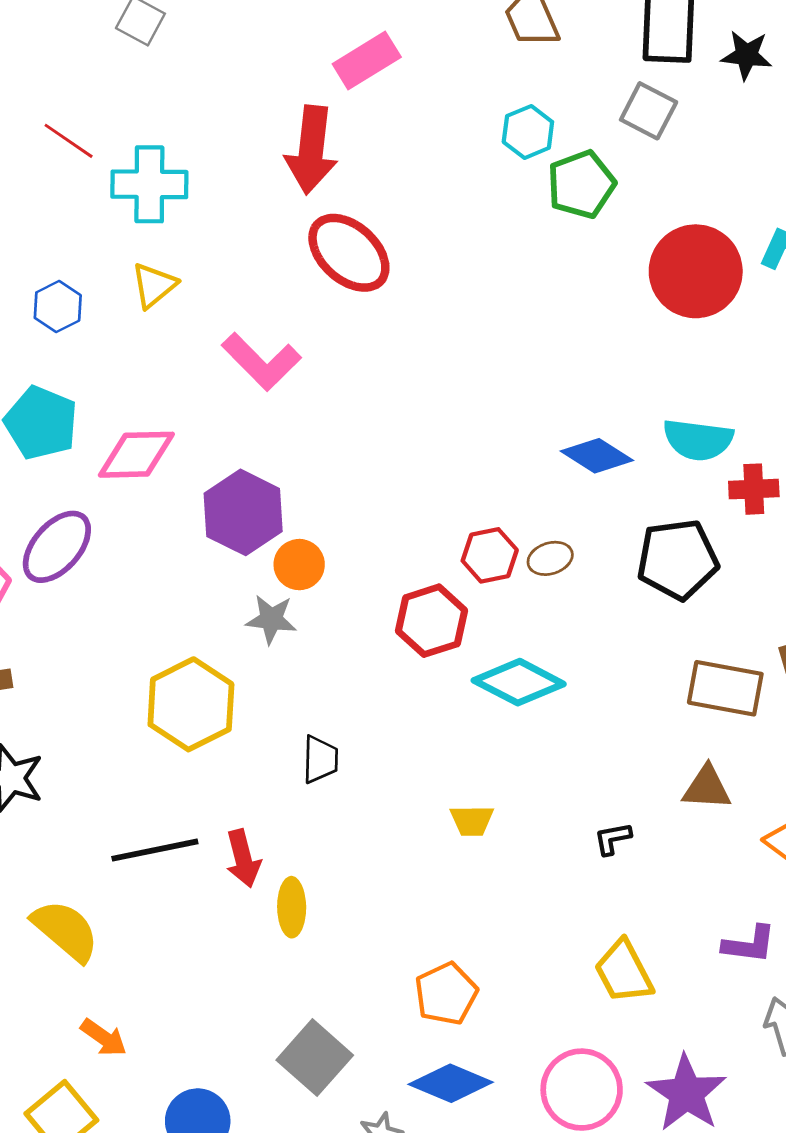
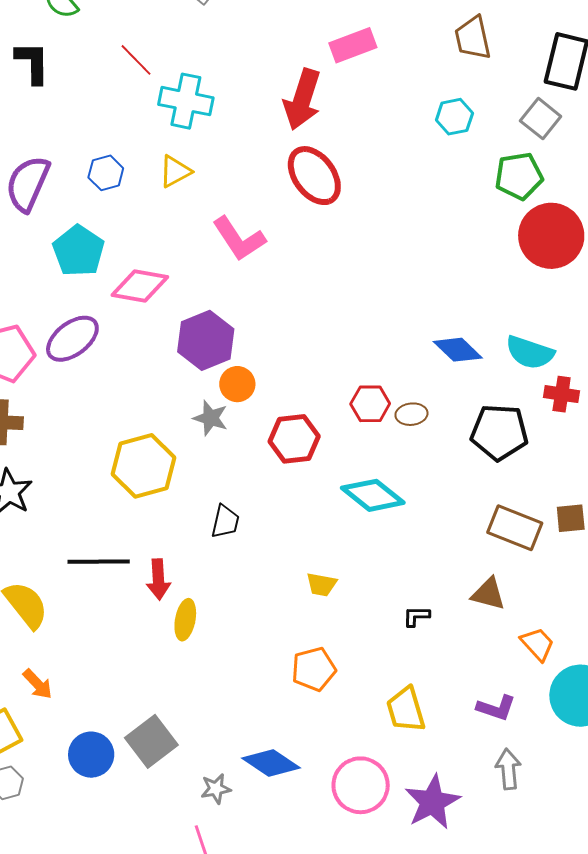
green pentagon: (581, 184) -> (519, 176), moved
red hexagon: (432, 621) -> (294, 439), moved
orange pentagon: (446, 994) -> (314, 669), moved
gray square: (315, 1058) -> (151, 741), moved

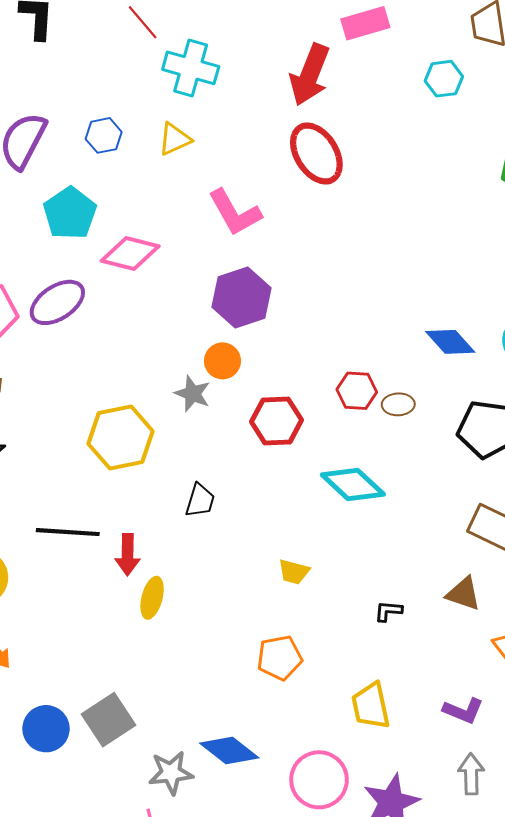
cyan hexagon: (454, 117) -> (444, 79), moved
purple hexagon: (206, 340) -> (242, 297), moved
gray star: (216, 789) -> (171, 773), size x1.4

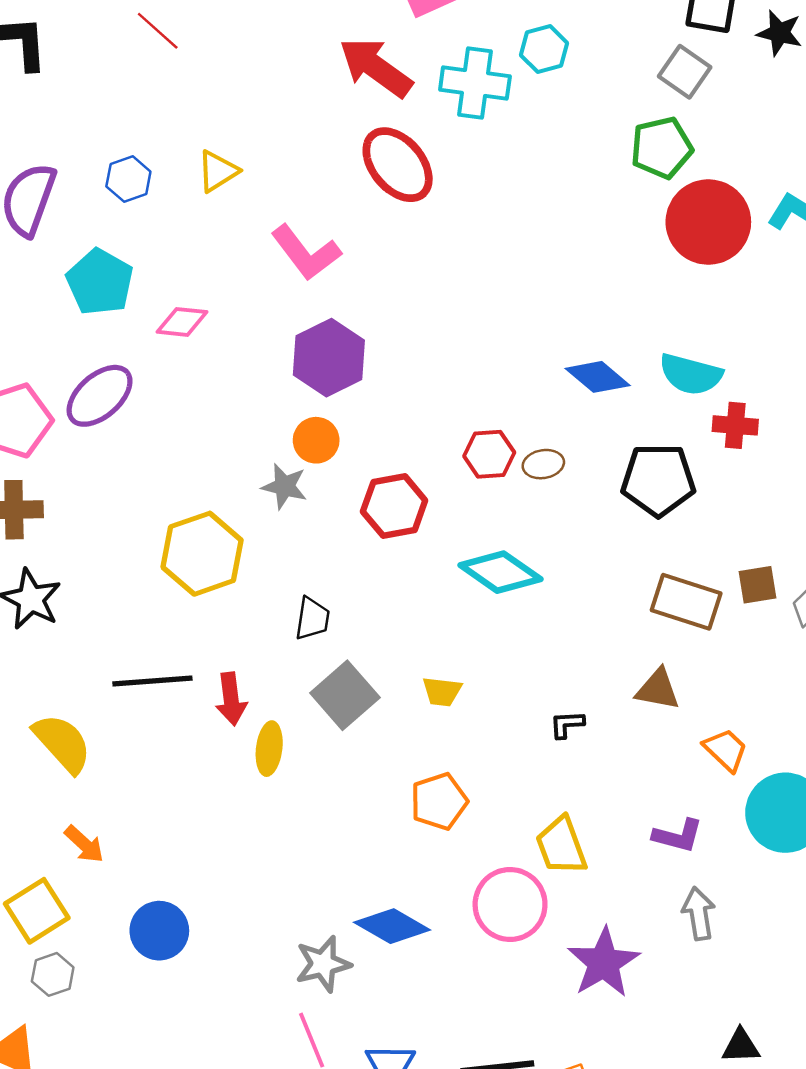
cyan cross: (191, 68) -> (475, 83), moved
red arrow: (310, 75) -> (376, 67), turned 112
pink diamond: (130, 253) -> (182, 322), size x0.7
gray square: (109, 720) -> (345, 695), moved
pink circle: (319, 780) -> (510, 905), moved

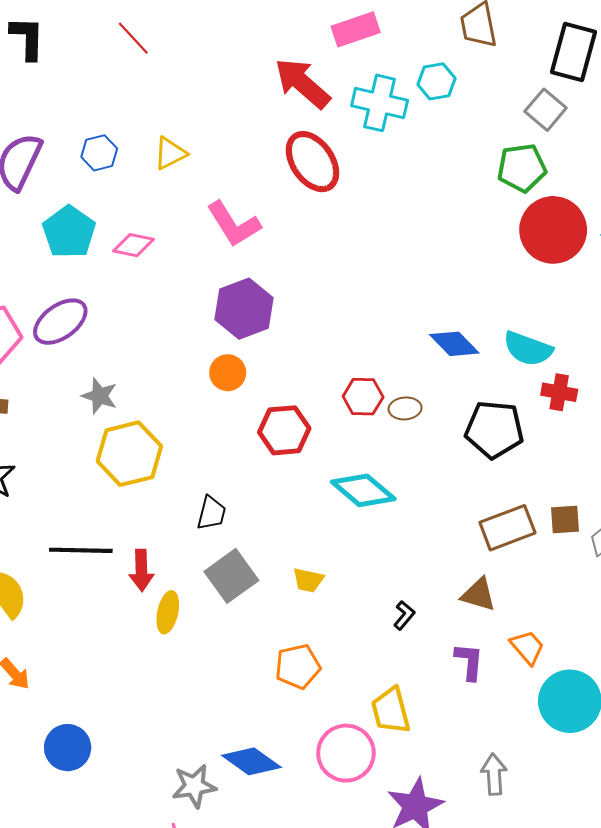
pink diamond: (182, 322) -> (133, 245), moved
gray star: (284, 486) -> (100, 396), moved
brown rectangle: (686, 602) -> (507, 528), turned -44
black L-shape: (567, 724) -> (404, 615), turned 128
purple L-shape: (678, 836) -> (469, 661), moved, turned -105

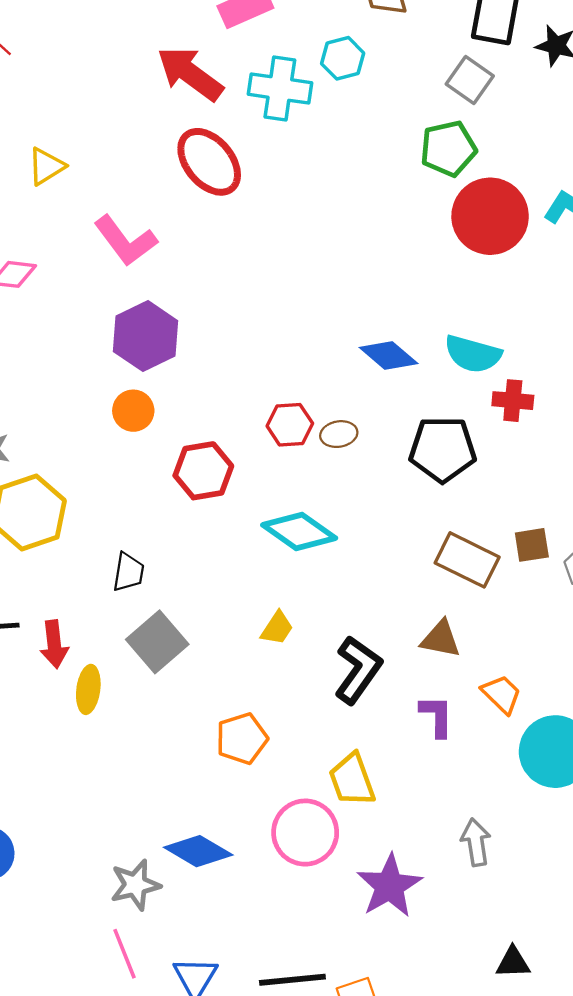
brown rectangle: (507, 528) -> (467, 560), turned 52
yellow trapezoid: (308, 580) -> (277, 628), moved, turned -64
black L-shape: (404, 615) -> (358, 670), size x2.0

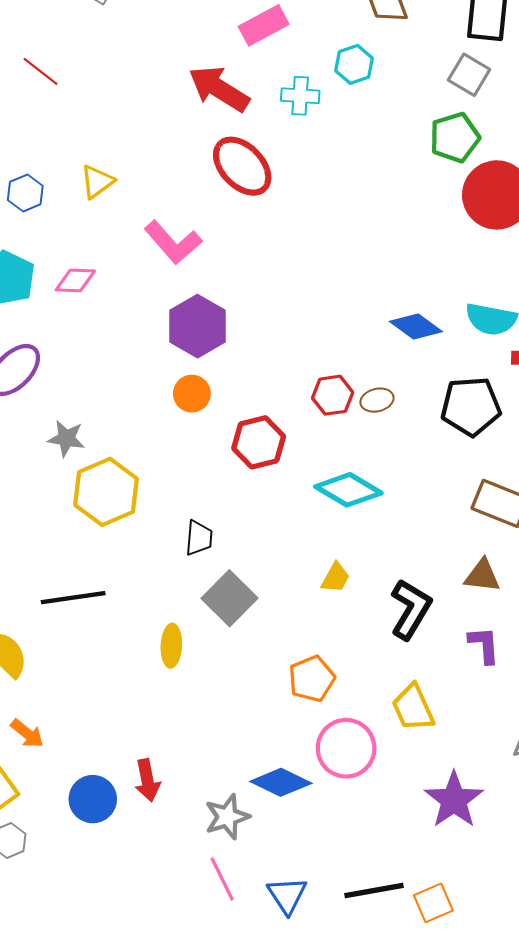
cyan cross: (280, 89) -> (300, 96), size x0.7
red arrow: (54, 644) -> (147, 780), moved
pink circle: (305, 833) -> (346, 748), moved

